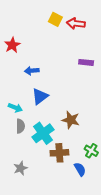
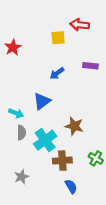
yellow square: (55, 19) -> (58, 38), moved, turned -32
blue arrow: (32, 71) -> (57, 73), moved, turned -32
blue semicircle: (80, 169) -> (71, 186), moved

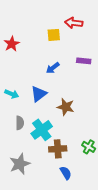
cyan arrow: (16, 113) -> (12, 94), moved
brown star: (74, 126) -> (66, 107), moved
gray star: (21, 177) -> (20, 164), size x1.5

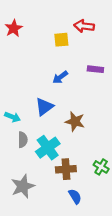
red star: (12, 44) -> (14, 28), moved
cyan arrow: (12, 94) -> (12, 117), moved

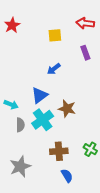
red arrow: (84, 26) -> (85, 23), moved
purple rectangle: (95, 69) -> (85, 53), moved, turned 64
cyan cross: (48, 148) -> (43, 120), moved

